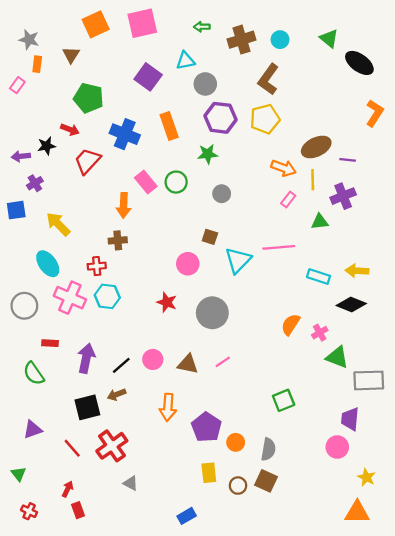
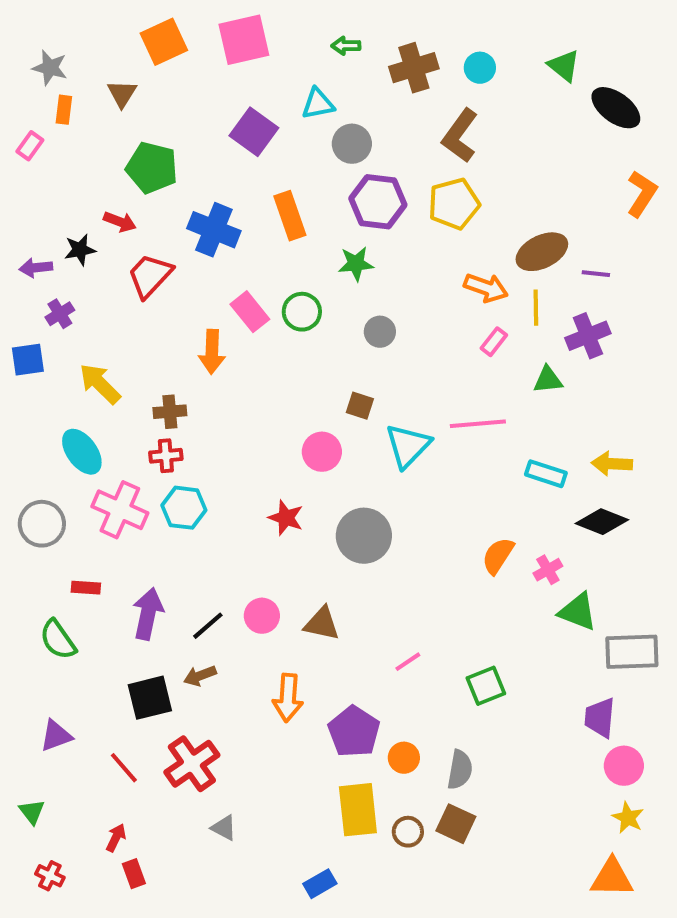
brown cross: (118, 240) -> (170, 412), moved
pink line: (223, 362) -> (408, 662), moved
pink circle: (337, 447) -> (624, 766), moved
yellow rectangle: (209, 473) -> (358, 810), size x1.5

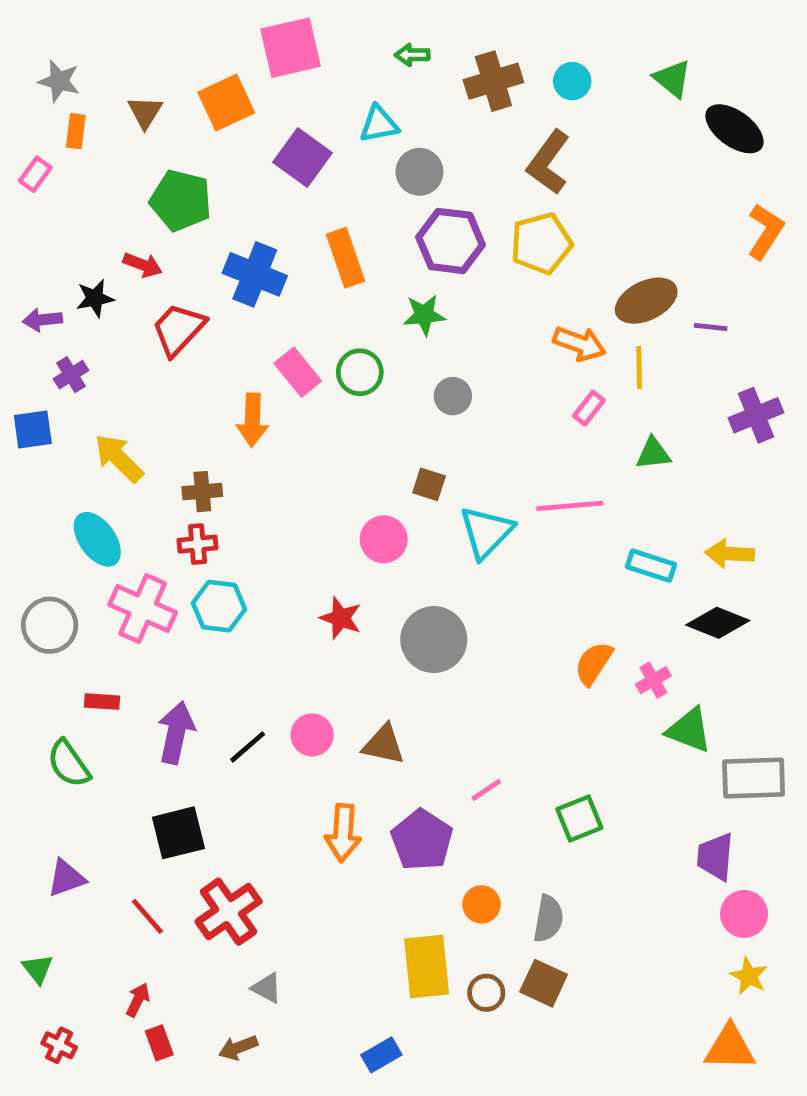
orange square: (164, 42) -> (226, 103), moved
purple cross: (588, 336) -> (756, 415), moved
brown arrow: (200, 676) -> (238, 1048), moved
purple pentagon: (354, 732) -> (422, 840), moved

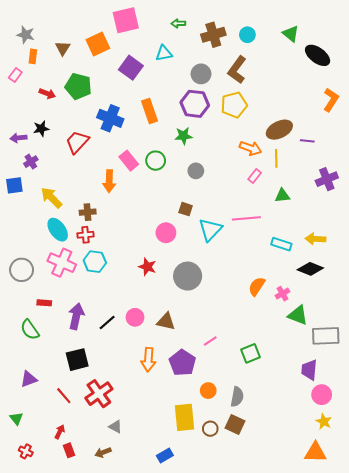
gray circle: (419, 172) -> (201, 74), moved
red arrow: (143, 265) -> (47, 94), moved
cyan ellipse: (97, 539) -> (58, 230), moved

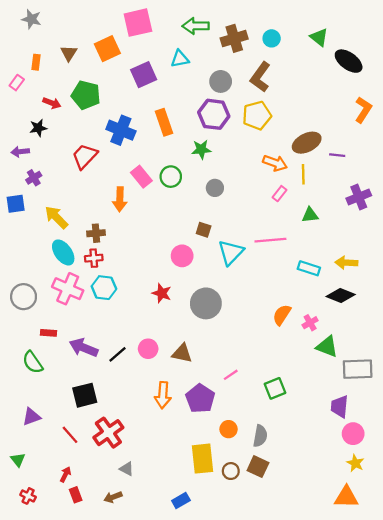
green arrow: (178, 23) -> (196, 26), size x1.6
gray star: (26, 35) -> (31, 19), moved
purple square: (131, 68) -> (144, 75), turned 30
black star: (41, 129) -> (38, 128), moved
purple arrow: (76, 316) -> (84, 348), turned -80

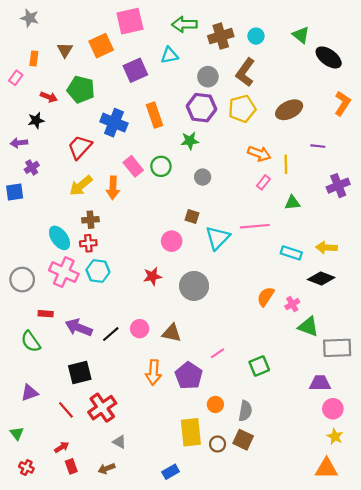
brown ellipse: (307, 143) -> (289, 110), moved
yellow arrow: (56, 217) -> (81, 186), moved, turned -85
red star: (162, 293) -> (152, 276), turned -30
purple trapezoid: (340, 406) -> (320, 383), turned 85
red arrow: (65, 474) -> (62, 447), turned 32

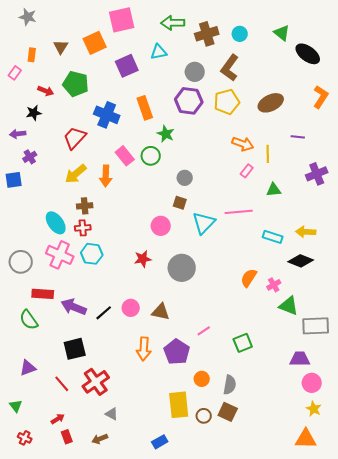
green star: (190, 141) -> (166, 134), moved, turned 30
gray circle: (203, 177) -> (185, 178), moved
red rectangle: (46, 314) -> (43, 294), size x1.5

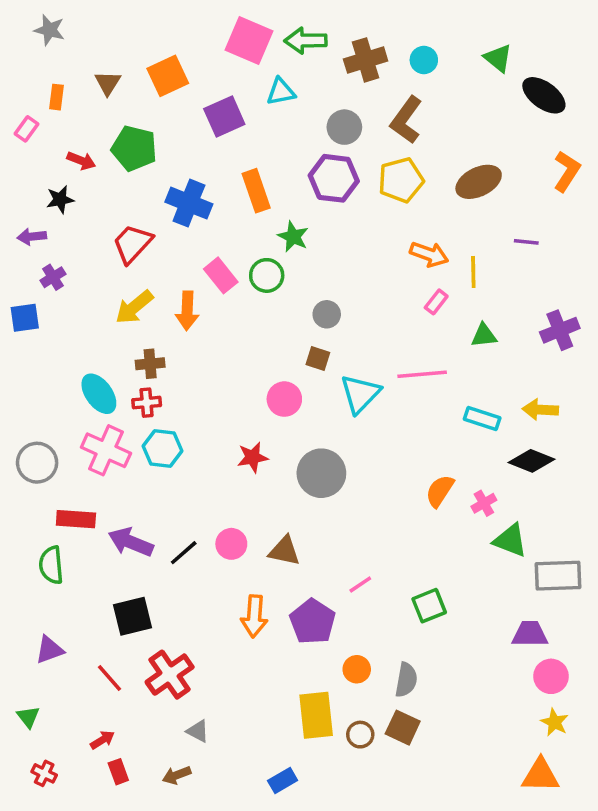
pink square: (122, 20) -> (249, 41), moved, turned 36
purple cross: (317, 174) -> (560, 330), moved
green semicircle: (29, 320) -> (51, 565), turned 30

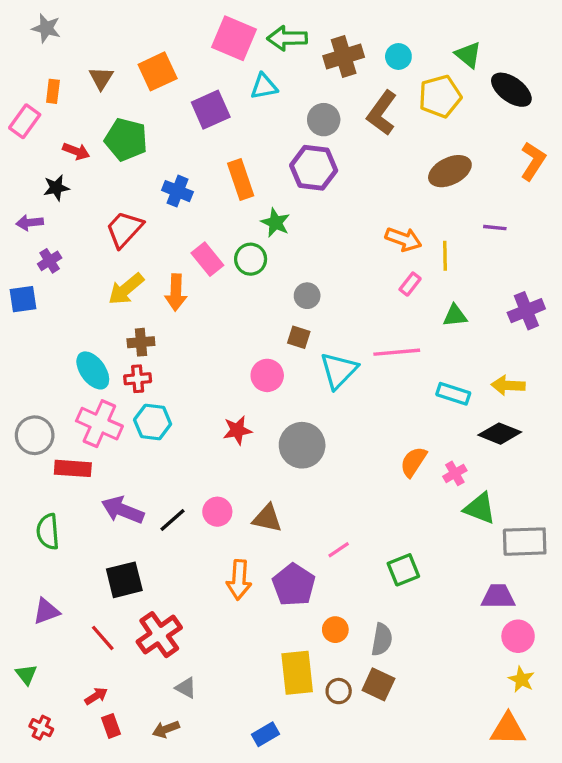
pink rectangle: (26, 129) -> (25, 121), size x1.4
yellow pentagon: (401, 180) -> (440, 96), moved
blue cross: (189, 203) -> (177, 191), size x0.7
red rectangle: (76, 519) -> (73, 468), moved

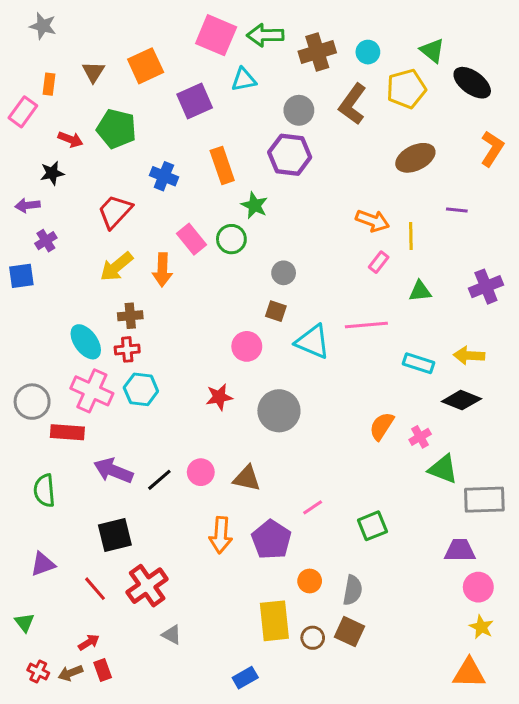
cyan triangle: (339, 370) -> (313, 342), turned -51
brown arrow: (166, 729) -> (70, 673), moved

